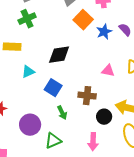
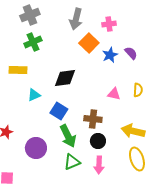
green arrow: (62, 113) -> (68, 136), size x1.6
black circle: (104, 117) -> (98, 141), moved
green triangle: (53, 141) -> (72, 162), moved

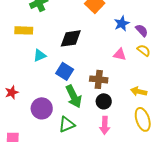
purple semicircle: (131, 53) -> (142, 30), moved
blue star: (110, 55) -> (122, 23), moved
yellow semicircle: (138, 90) -> (144, 50), turned -56
yellow arrow: (133, 131) -> (139, 91), size x0.7
green triangle: (72, 162) -> (67, 124), moved

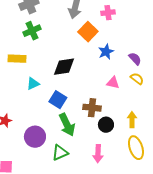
blue star: (122, 23) -> (106, 52), moved
yellow arrow: (139, 91) -> (132, 120), turned 77
black circle: (104, 101) -> (106, 125), moved

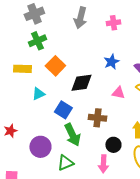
orange square: (88, 32) -> (55, 66), moved
black diamond: (64, 67) -> (81, 83), moved
black circle: (106, 125) -> (113, 145), moved

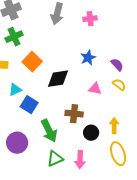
blue square: (63, 110) -> (29, 105), moved
black circle: (113, 145) -> (91, 133), moved
green triangle: (65, 163) -> (55, 159), moved

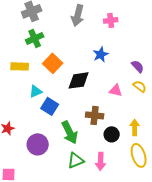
blue star: (88, 58) -> (101, 54), moved

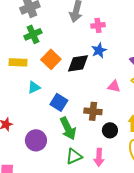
pink cross: (111, 20) -> (98, 25), moved
black diamond: (79, 80) -> (78, 63), moved
blue square: (50, 106) -> (59, 102), moved

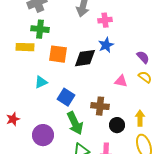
green cross: (33, 34) -> (40, 29), turned 30
orange square: (51, 59) -> (58, 54), turned -36
yellow rectangle: (18, 62) -> (25, 47), moved

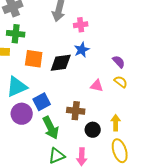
cyan triangle: (41, 82) -> (17, 87), size x1.6
blue square: (66, 97) -> (42, 102), turned 30
purple circle: (43, 135) -> (22, 114), moved

